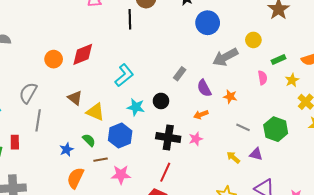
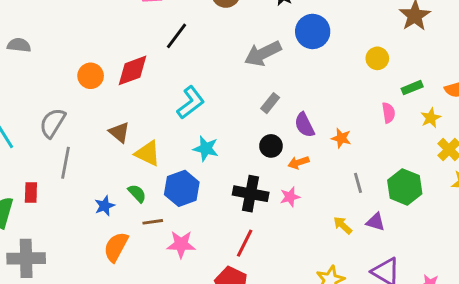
black line: (130, 19) -> (176, 36), moved, turned 36
gray arrow: (225, 57) -> (263, 54), moved
black circle: (161, 101) -> (271, 146), moved
gray line: (243, 127) -> (358, 183), turned 48

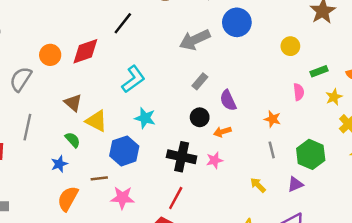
gray semicircle: (53, 123) -> (21, 79), moved
orange star: (341, 138) -> (272, 119), moved
green semicircle: (137, 193) -> (73, 140), moved
purple triangle: (375, 222) -> (295, 184), moved, turned -42

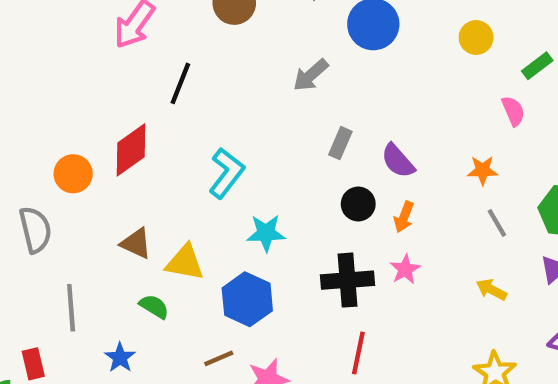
gray arrow: (195, 40) -> (311, 75), size x0.7
gray semicircle: (21, 79) -> (35, 230), turned 150
orange arrow: (222, 132) -> (404, 217), turned -35
blue star: (59, 164) -> (120, 358), moved

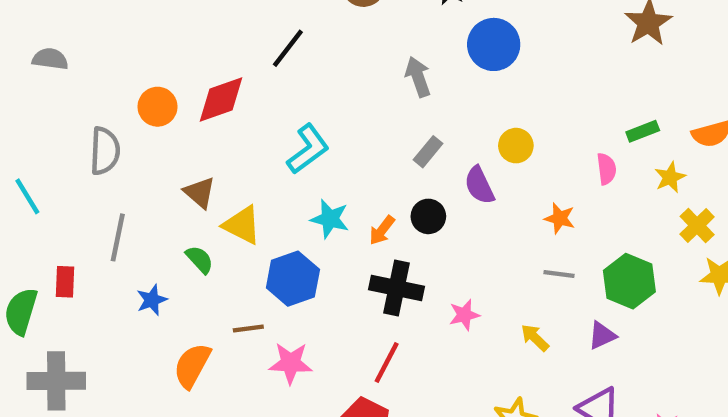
yellow circle: (476, 38) -> (516, 146), moved
gray arrow: (311, 75) -> (418, 77), turned 96
orange arrow: (404, 217) -> (382, 230), moved
gray line: (497, 223) -> (559, 274), turned -68
pink star: (405, 269) -> (464, 315), moved

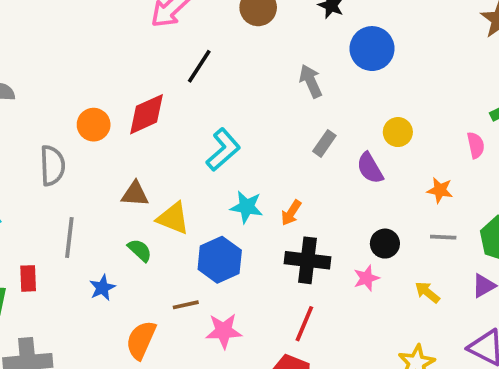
brown triangle: (200, 193) -> (135, 194), turned -32
black circle: (428, 216) -> (385, 244), moved

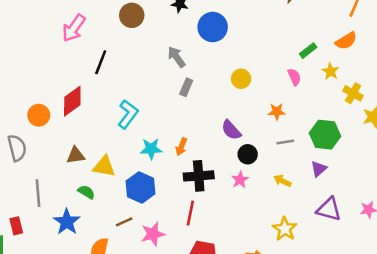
gray rectangle: (324, 143) -> (186, 87), moved
purple semicircle: (370, 168) -> (231, 130), moved
blue star: (102, 288) -> (67, 222), size x1.5
red line: (304, 324) -> (190, 213), moved

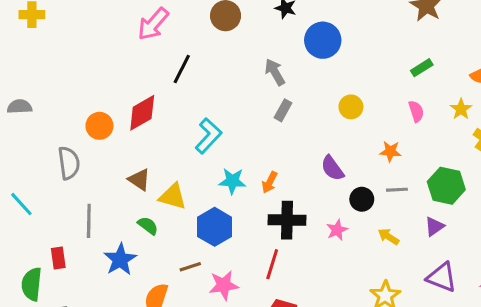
green rectangle: (308, 51) -> (422, 68), moved
black circle: (248, 154) -> (362, 199), moved
brown triangle: (76, 155) -> (139, 180), turned 36

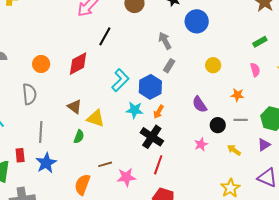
orange circle: (99, 126) -> (41, 64), moved
black cross: (287, 220) -> (152, 137), moved, turned 30
green semicircle: (148, 226) -> (79, 137), turned 72
blue hexagon: (215, 227) -> (150, 87), moved
blue star: (120, 259) -> (46, 163), moved

